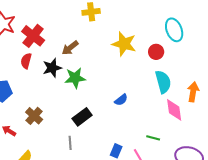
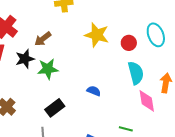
cyan ellipse: (174, 30) -> (156, 35), moved
blue semicircle: (121, 100) -> (94, 91), turned -120

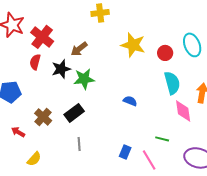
black rectangle: (55, 108) -> (74, 113), moved

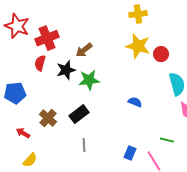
yellow cross: (100, 13) -> (138, 14), moved
red cross: (42, 37) -> (47, 38), turned 30
red circle: (165, 53) -> (161, 54), moved
yellow semicircle: (34, 159) -> (30, 160), moved

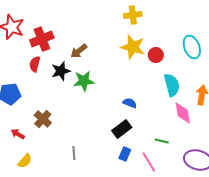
black rectangle: (79, 114) -> (122, 129), moved
gray line: (84, 145) -> (74, 153), moved

